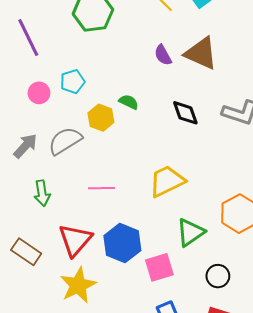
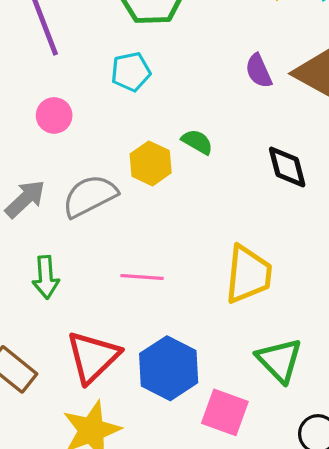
cyan pentagon: (73, 81) -> (131, 72), moved
yellow trapezoid: (167, 181) -> (248, 274), turned 117
green triangle: (190, 233) -> (279, 360), turned -44
pink square: (159, 267) -> (225, 412), turned 32

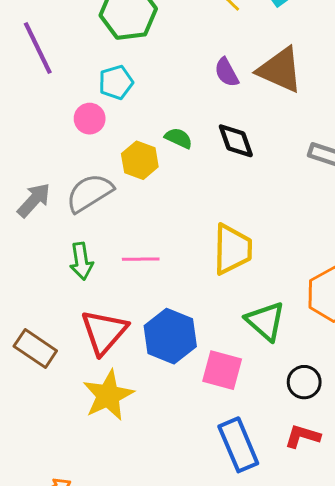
pink circle: (54, 115) -> (90, 119), moved
black diamond: (287, 167) -> (236, 141), moved
green arrow: (46, 277) -> (81, 261), moved

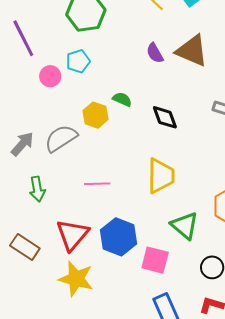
pink circle: (90, 119) -> (50, 76), moved
black diamond: (236, 141) -> (165, 117), moved
green arrow: (81, 261) -> (37, 189), moved
yellow star: (108, 395) -> (76, 279), turned -30

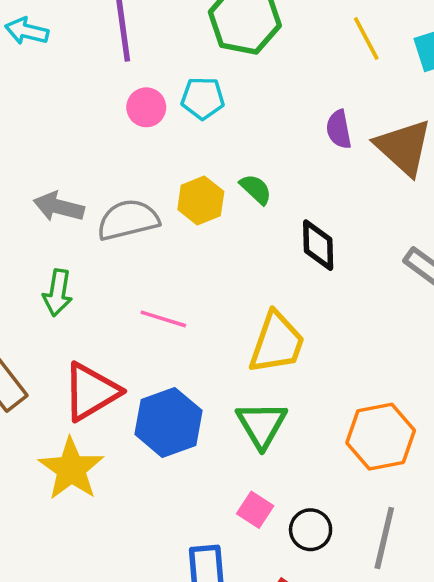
gray arrow: (22, 144) -> (59, 207), turned -136
green triangle: (185, 226) -> (262, 425), moved
pink square: (155, 260) -> (255, 510), moved, size x0.7

